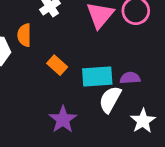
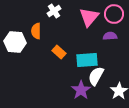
purple semicircle: (130, 78) -> (110, 36), moved
purple star: (63, 119) -> (81, 90), moved

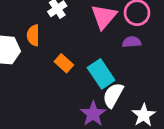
cyan rectangle: (87, 60) -> (101, 74), turned 60

